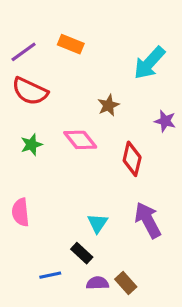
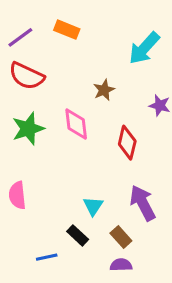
pink diamond: (80, 140) -> (76, 124), turned 32
green star: (31, 145) -> (28, 129), size x1.5
purple semicircle: (97, 283) -> (121, 265), moved
brown rectangle: (126, 283) -> (121, 237), moved

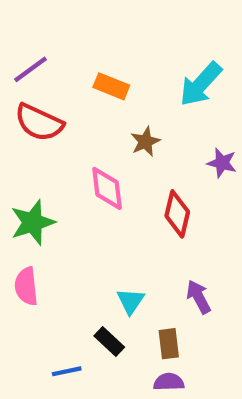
orange rectangle: (67, 30) -> (111, 86), moved
green star: (28, 129) -> (33, 222), moved
purple arrow: (143, 203) -> (199, 297), size x0.7
brown rectangle: (121, 237) -> (169, 344), turned 35

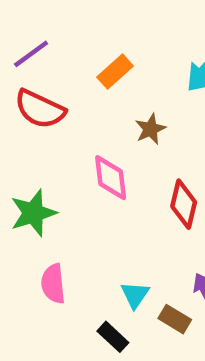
orange rectangle: (111, 86) -> (115, 72), turned -64
pink semicircle: (26, 286) -> (53, 284), moved
brown rectangle: (169, 344) -> (175, 319), moved, turned -52

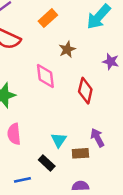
brown rectangle: (175, 319) -> (80, 153), turned -35

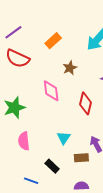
cyan triangle: (59, 140) -> (64, 138), moved
blue line: (22, 180) -> (31, 181), turned 32

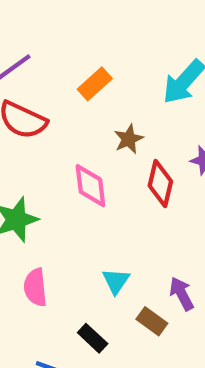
red diamond: (86, 103) -> (160, 184), moved
brown rectangle: (81, 158) -> (152, 321), turned 40

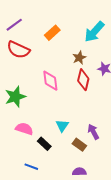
brown star: (129, 139) -> (79, 58), moved
pink semicircle: (35, 287) -> (24, 129), turned 114
black rectangle: (93, 338) -> (44, 144), moved

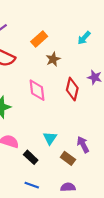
cyan arrow: (94, 32) -> (84, 38), size x0.6
brown star: (79, 58) -> (53, 59), moved
blue line: (31, 167) -> (32, 185), moved

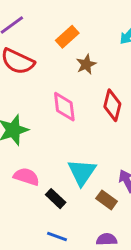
cyan triangle: (50, 138) -> (82, 172), size x1.5

